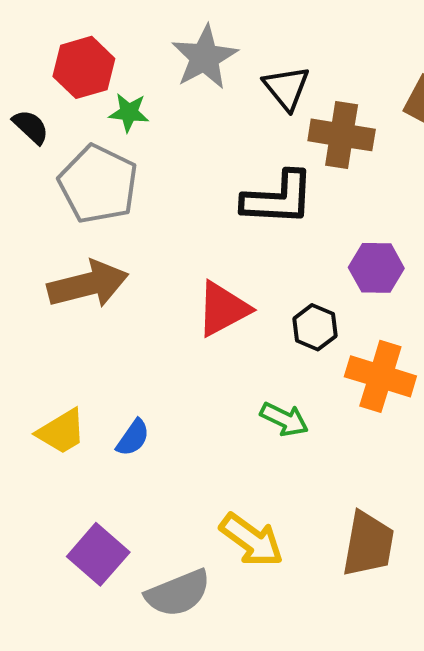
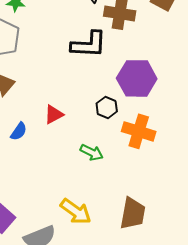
purple hexagon: (376, 268) -> (137, 78), size x1.5
red triangle: (223, 309) -> (54, 114), moved, size x0.7
blue semicircle: (133, 438) -> (19, 131), moved

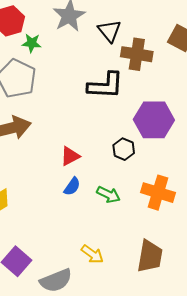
blue semicircle: (19, 131) -> (72, 187), moved
orange cross: (139, 131) -> (158, 193), moved
yellow arrow: (76, 211) -> (92, 254), size x0.7

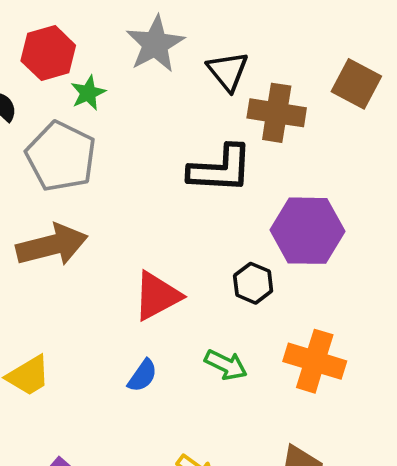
green star: (32, 43) -> (88, 93), turned -30
red triangle: (70, 156) -> (157, 296), size x1.4
blue semicircle: (72, 187) -> (143, 376), moved

